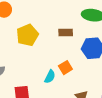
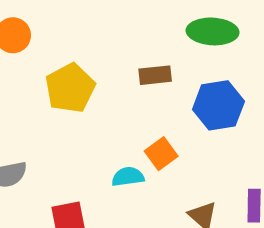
cyan semicircle: (50, 77) -> (128, 177), turned -120

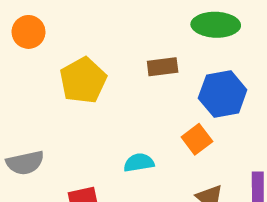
orange square: (161, 154) -> (197, 139), moved

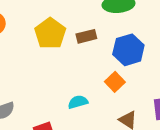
yellow pentagon: (83, 80) -> (50, 33), moved

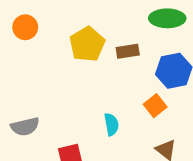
cyan semicircle: (78, 102) -> (111, 124), turned 90

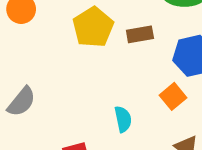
gray semicircle: (25, 127) -> (21, 102), moved, turned -36

